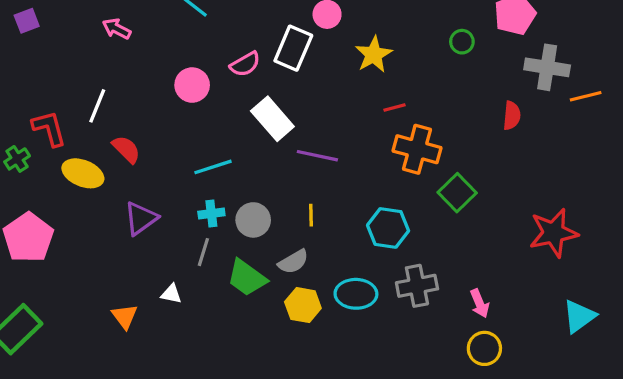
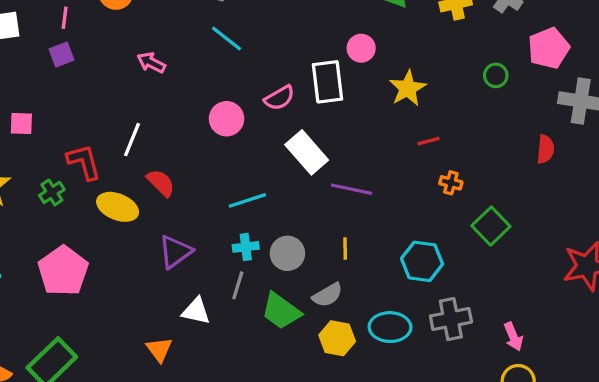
white rectangle: (293, 48) -> (327, 82), turned -30
orange cross: (417, 149) -> (451, 183), size x0.5
white triangle: (171, 294) -> (196, 311), moved, size x1.4

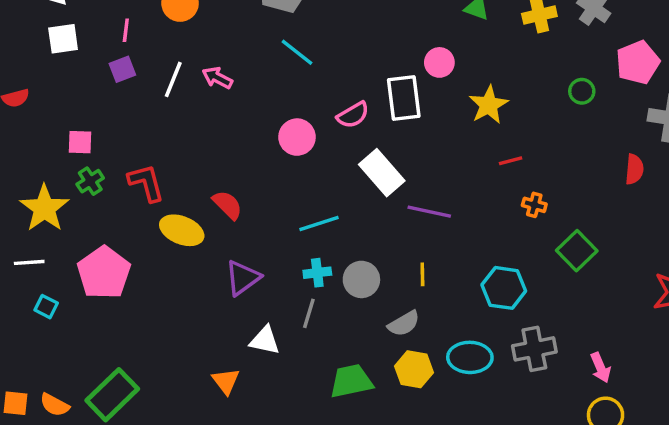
white line: (132, 140) -> (173, 79), moved
green cross: (52, 192) -> (90, 181), moved
pink pentagon: (63, 271) -> (104, 273), moved
green trapezoid: (281, 311) -> (351, 381), moved, turned 132

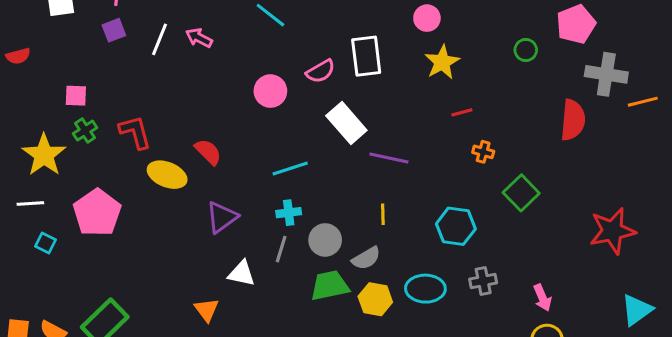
pink circle: (439, 62) -> (427, 18), moved
red semicircle: (634, 169) -> (573, 120), size x1.5
gray circle: (361, 279) -> (325, 240), moved
gray cross: (534, 349) -> (483, 281), size x0.7
green trapezoid: (351, 381) -> (330, 286), moved

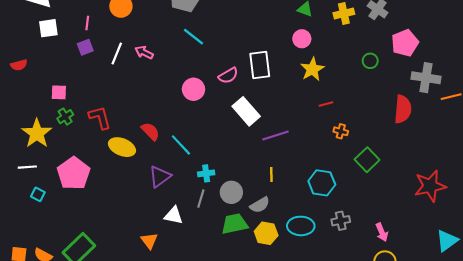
purple line: (389, 158) -> (276, 136), turned -30
cyan line: (290, 169) -> (181, 145), moved, turned 65

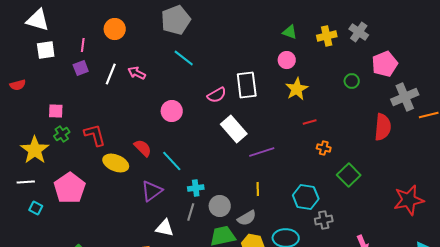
gray cross: (426, 78) -> (405, 97), turned -32
pink circle: (194, 89) -> (172, 111), moved
gray cross: (341, 221) -> (324, 220), moved

